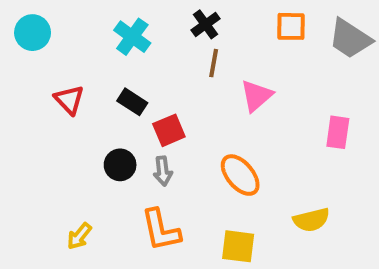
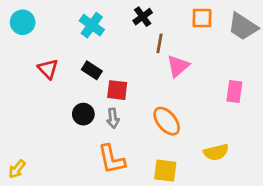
brown line: (214, 63) -> (160, 43), moved
red square: (169, 130) -> (117, 90), turned 30
yellow arrow: (79, 236) -> (17, 169), moved

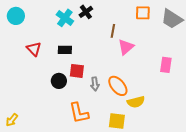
black cross: (143, 17) -> (86, 12), moved
black rectangle: (92, 70) -> (65, 50), turned -32
red square: (117, 90) -> (77, 71), moved
gray arrow: (113, 118) -> (95, 84), moved
yellow semicircle: (216, 152) -> (136, 102), moved

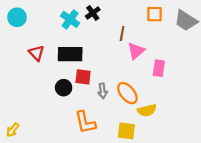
black rectangle: (65, 50) -> (70, 54), size x1.6
pink rectangle: (166, 65) -> (159, 68), moved

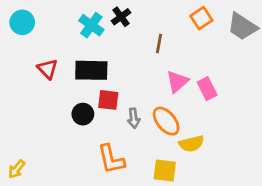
orange square: (155, 14) -> (201, 18), turned -35
pink triangle: (136, 51) -> (177, 82), moved
pink rectangle: (159, 68) -> (207, 89), turned -35

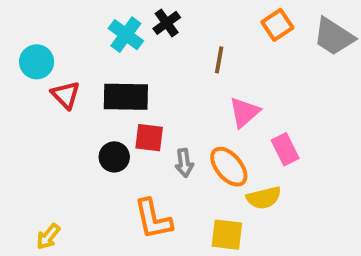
cyan circle: (22, 22) -> (37, 62), moved
pink rectangle: (207, 89) -> (285, 149), moved
yellow arrow: (17, 169) -> (48, 237), moved

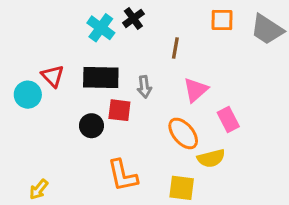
orange square: (277, 25) -> (222, 20), turned 35
cyan circle: (37, 62) -> (28, 95), moved
gray arrow: (184, 163) -> (144, 87), moved

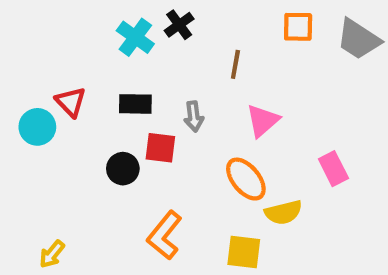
black rectangle: (101, 78) -> (135, 104), size x0.7
pink rectangle: (228, 119) -> (333, 169), moved
orange L-shape: (123, 175) -> (165, 235), turned 51

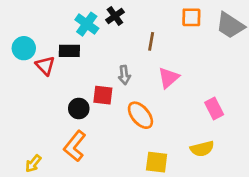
black rectangle: (135, 104) -> (69, 51), moved
cyan circle: (37, 127) -> (24, 48), moved
orange ellipse: (246, 179) -> (140, 115), moved
yellow semicircle: (283, 212) -> (202, 149), moved
orange L-shape: (165, 235) -> (75, 146), moved

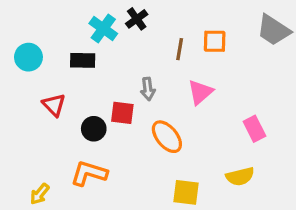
orange square: (191, 17) -> (215, 41), moved
red triangle: (45, 66) -> (54, 105), moved
orange L-shape: (75, 146) -> (89, 173), turned 68

